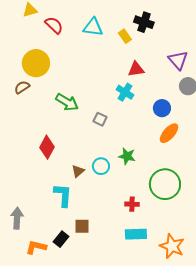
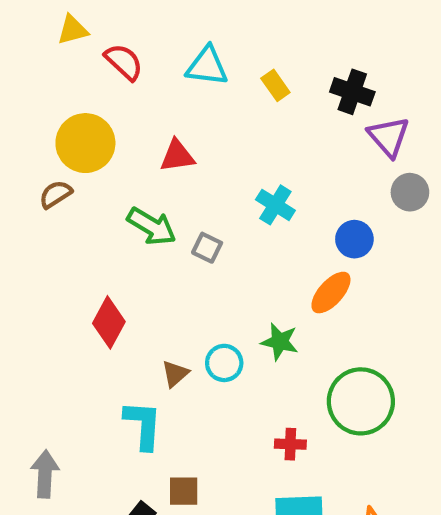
black cross: (144, 22) -> (352, 92), moved
red triangle: (136, 69) -> (177, 156), moved
gray square: (100, 119) -> (207, 248), moved
orange ellipse: (169, 133) -> (331, 293), moved

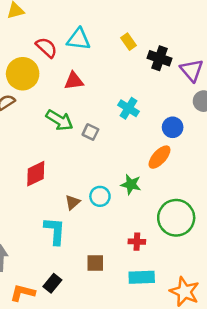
red semicircle: (124, 62) -> (46, 48), moved
cyan triangle: (207, 66) -> (79, 39), moved
black cross: (352, 92) -> (159, 58), moved
red diamond: (109, 322) -> (36, 174), turned 36
brown square: (184, 491) -> (95, 263), moved

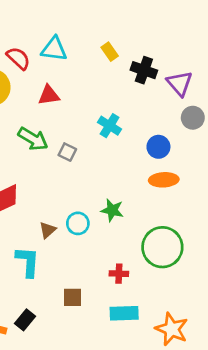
orange ellipse: (159, 157) -> (164, 180), moved, turned 45

